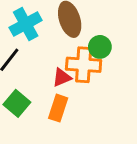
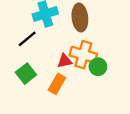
green circle: (100, 47) -> (98, 67), moved

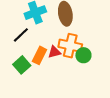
orange rectangle: (57, 84) -> (39, 55), moved

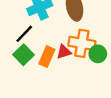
green square: (22, 65) -> (23, 55), moved

